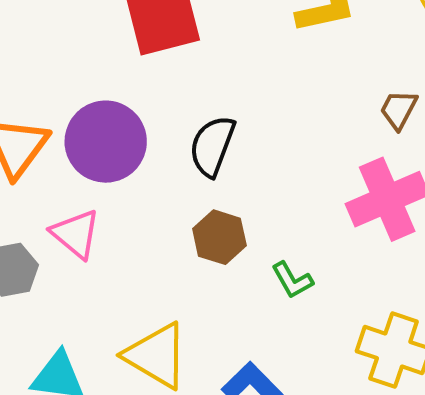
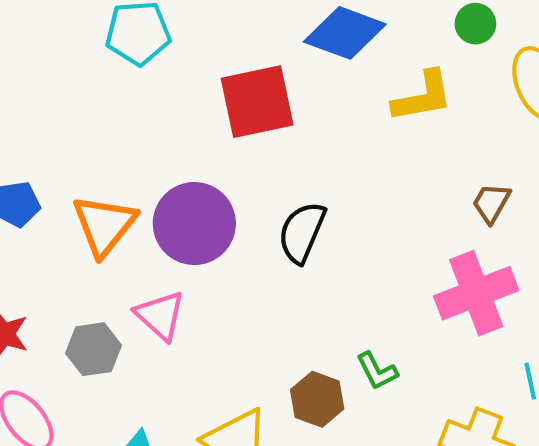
brown hexagon: (219, 237) -> (317, 399), moved

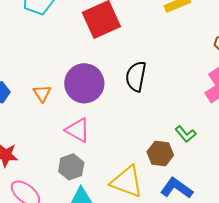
orange triangle: (104, 225) -> (42, 93), size x0.6
gray hexagon: (93, 349) -> (71, 167), moved

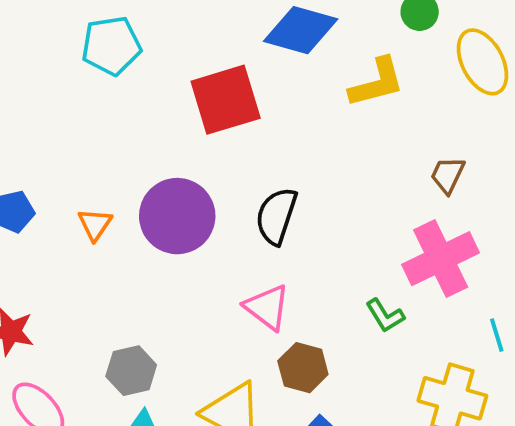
pink triangle: (78, 130) -> (267, 307), moved
green L-shape: (186, 134) -> (385, 316), moved

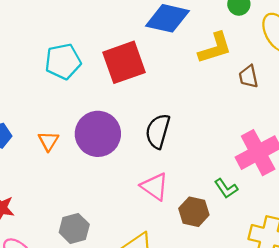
cyan pentagon: (111, 46) -> (63, 61), moved
brown trapezoid: (448, 175) -> (248, 77), moved, turned -35
brown hexagon: (303, 368) -> (194, 212), moved

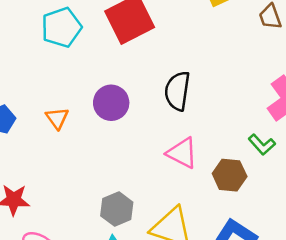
purple circle: (98, 134) -> (111, 103), size x0.7
gray hexagon: (74, 228) -> (117, 209), moved

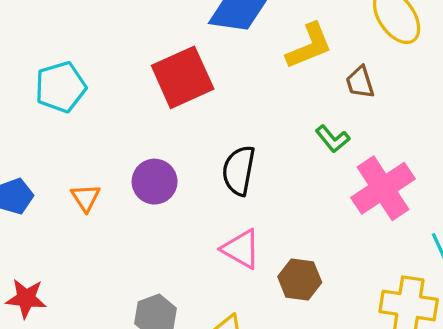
cyan pentagon: (62, 27) -> (61, 87), moved
green L-shape: (262, 145) -> (333, 139), moved

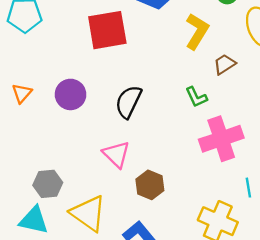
yellow L-shape: (309, 46) -> (197, 31), turned -51
brown trapezoid: (360, 82) -> (224, 64), turned 60

